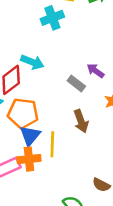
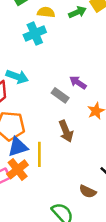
blue triangle: (30, 136) -> (18, 147), turned 35
orange cross: (29, 159) -> (18, 169), turned -30

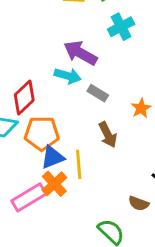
cyan cross: (35, 34) -> (121, 27), moved
cyan arrow: (17, 77) -> (68, 76), moved
purple arrow: (78, 82) -> (80, 53), moved, size x1.6

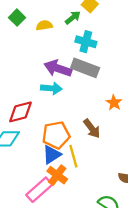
cyan cross: (121, 27) -> (86, 42), turned -36
gray rectangle: (98, 93) -> (85, 68), moved, size x1.6
red diamond: (24, 97) -> (20, 112), turned 40
orange pentagon: (42, 133) -> (56, 135), moved

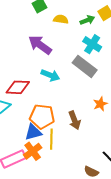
purple arrow: (58, 68) -> (40, 45), moved

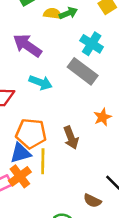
green arrow: (87, 20) -> (68, 13), moved

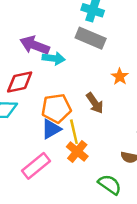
purple arrow: (27, 45) -> (35, 45), moved
orange cross: (20, 176) -> (77, 151), moved

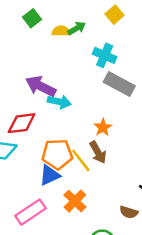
gray rectangle: (91, 38) -> (119, 84), moved
orange star: (120, 77) -> (103, 127), moved
yellow line: (74, 132) -> (81, 160), moved, turned -30

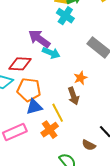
cyan cross: (105, 55) -> (65, 16), moved
orange pentagon: (57, 154) -> (29, 90), moved
yellow line: (81, 160) -> (58, 113), moved

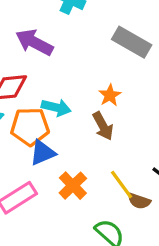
cyan arrow: (51, 53) -> (56, 107), moved
yellow line: (58, 113) -> (122, 185), moved

